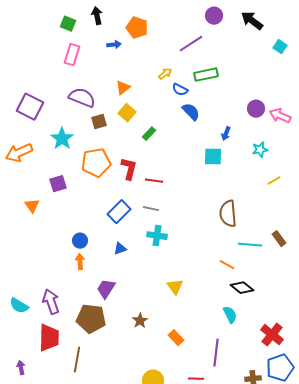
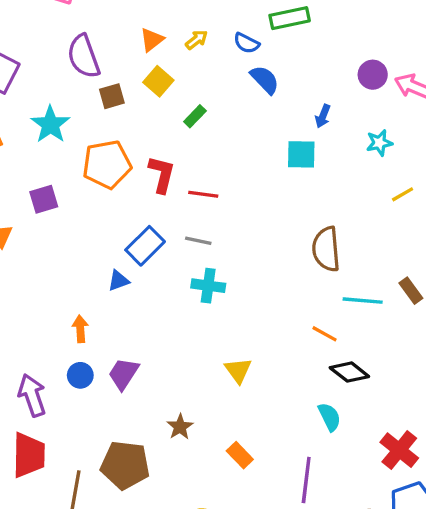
yellow arrow: (165, 74) -> (197, 40), moved
purple semicircle: (82, 98) -> (84, 56), turned -132
blue circle: (80, 241) -> (80, 375), moved
blue triangle: (120, 249) -> (118, 281), moved
brown pentagon: (91, 319) -> (125, 465), moved

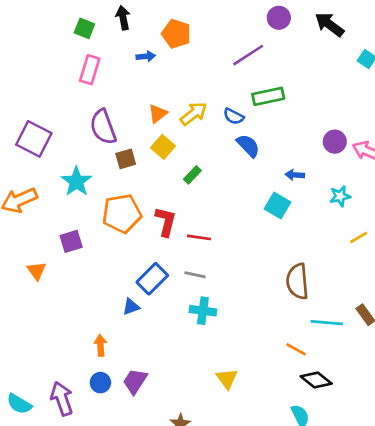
yellow arrow: (197, 40) -> (194, 114), size x1.5
blue arrow: (323, 116) -> (295, 175), turned 72
cyan square: (301, 154) -> (278, 206), turned 30

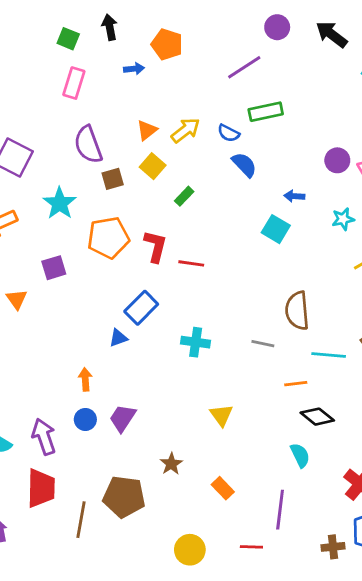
gray line: (195, 275) -> (263, 344), moved
orange line: (296, 349) -> (296, 384), turned -36

